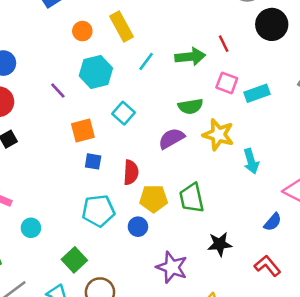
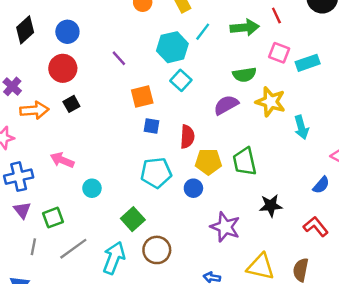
cyan hexagon: (96, 72) -> (172, 47), moved

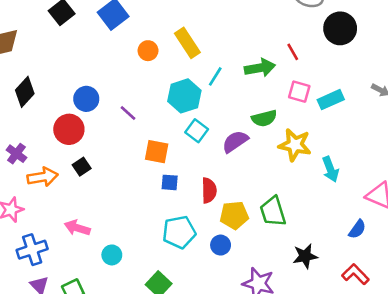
blue circle: (67, 32) -> (86, 99), moved
orange square: (142, 96) -> (157, 152), turned 30
purple semicircle: (226, 105) -> (235, 141), moved

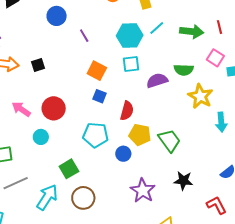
red circle: (69, 129) -> (54, 108), moved
cyan square: (197, 131) -> (131, 64), turned 30
green trapezoid: (273, 212) -> (169, 141), turned 145

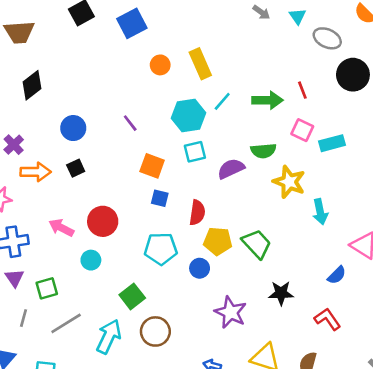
blue circle: (57, 16) -> (73, 128), moved

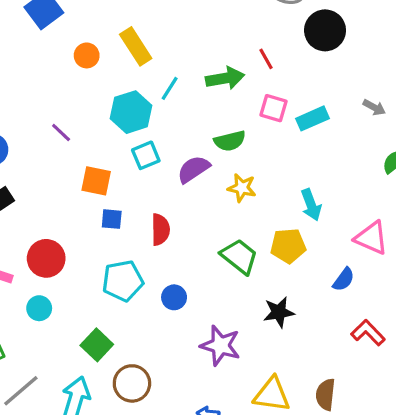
yellow star: (289, 182) -> (242, 188), moved, size x0.7
yellow pentagon: (218, 241) -> (288, 246), moved
red L-shape: (328, 319) -> (368, 333), moved

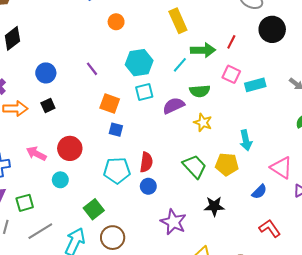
yellow rectangle: (136, 46) -> (178, 21), moved
red line: (266, 59) -> (231, 42), turned 48
cyan line: (170, 88) -> (180, 65), moved
red semicircle: (160, 230) -> (146, 162), moved

